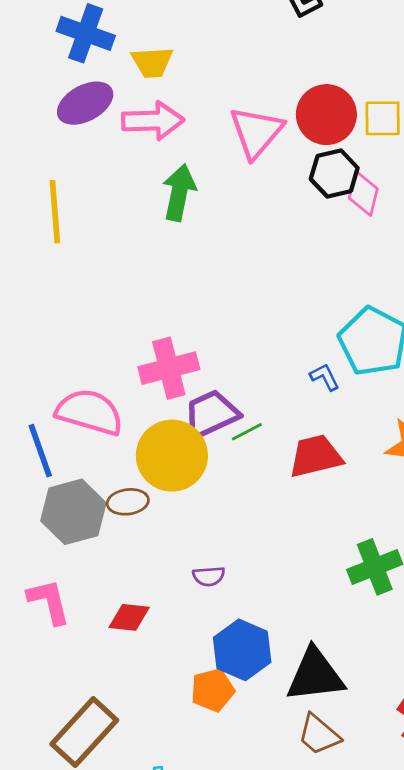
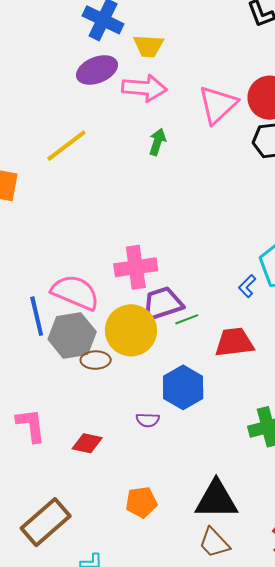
green arrow: (179, 193) -> (157, 142), size x0.7
yellow line: (55, 212) -> (66, 146), turned 51
blue L-shape: (325, 377) -> (247, 286), turned -115
gray hexagon: (73, 512) -> (72, 335), moved
blue hexagon: (242, 650) -> (183, 387), moved

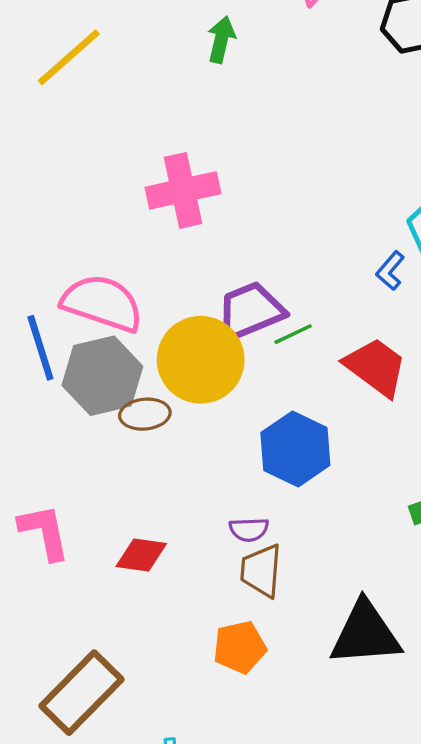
pink cross: (136, 267) -> (183, 190), moved
red trapezoid: (234, 342) -> (376, 367), turned 48
purple semicircle: (148, 420) -> (249, 530), moved
brown trapezoid: (214, 543) -> (261, 571), moved, turned 52

